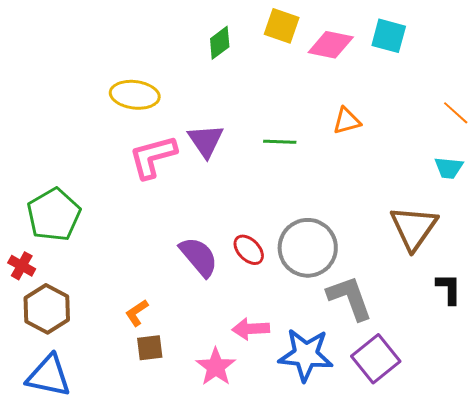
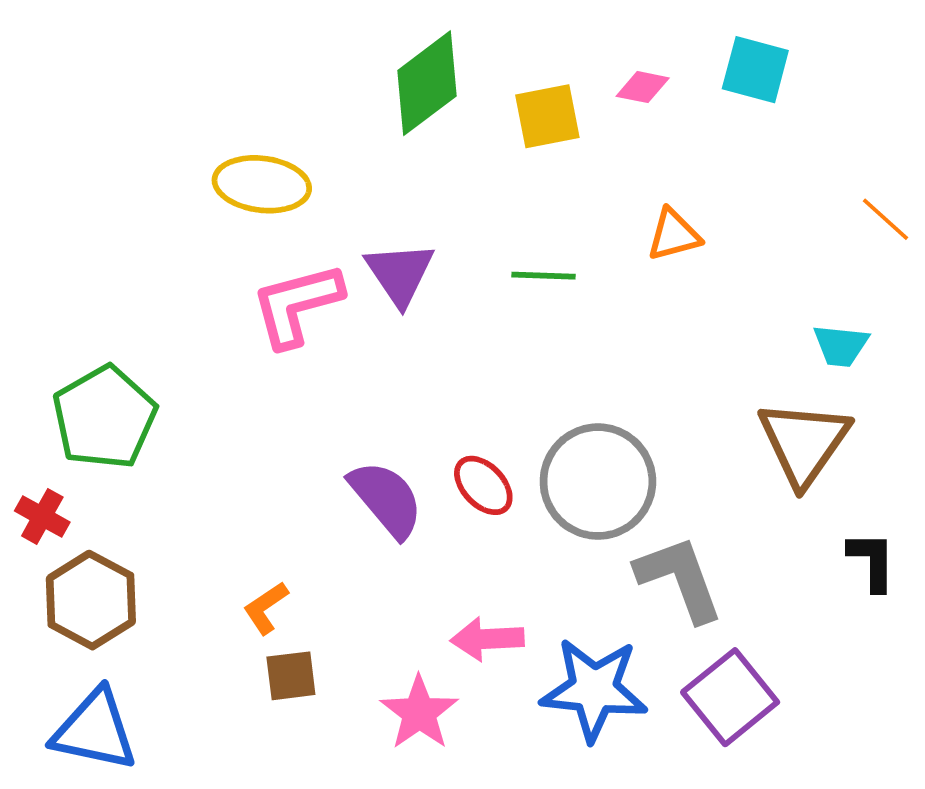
yellow square: (282, 26) -> (547, 116), moved, turned -30
green diamond: (220, 43) -> (427, 83), size x1.6
pink diamond: (331, 45) -> (643, 87), size x0.6
cyan trapezoid: (449, 168) -> (841, 346), moved

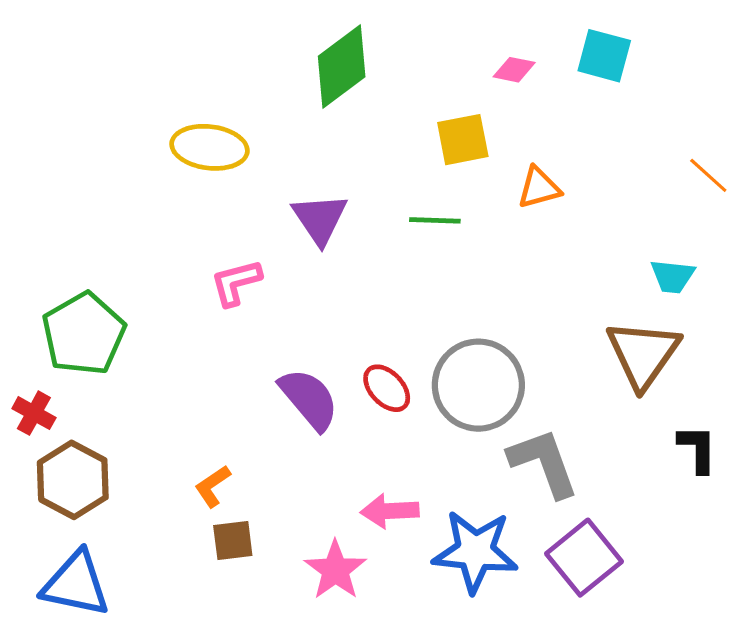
yellow square: (547, 116) -> (463, 140), moved
pink L-shape: (297, 305) -> (236, 283), moved, size x0.7

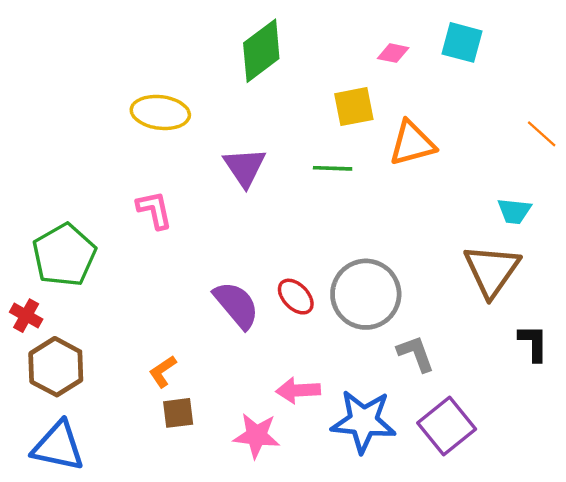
orange triangle: (539, 188) -> (412, 143), size x1.4
pink L-shape: (236, 283) -> (154, 210), moved, turned 93
gray L-shape: (544, 463) -> (416, 354), size x0.7
pink star: (335, 570) -> (257, 436), turned -30

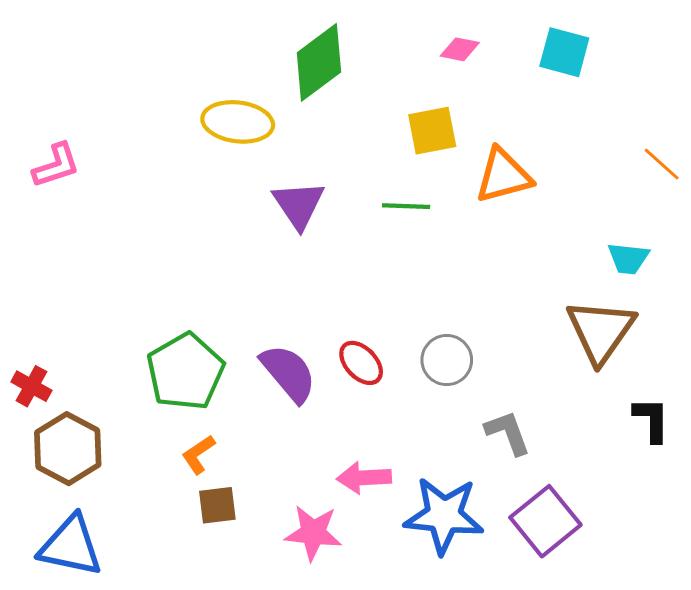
pink diamond: (393, 53) -> (460, 49), moved
yellow ellipse: (160, 112) -> (238, 122), moved
pink L-shape: (154, 210) -> (56, 165), moved, turned 84
green pentagon: (64, 255) -> (185, 372), moved
gray circle: (366, 294) -> (447, 360), size x0.6

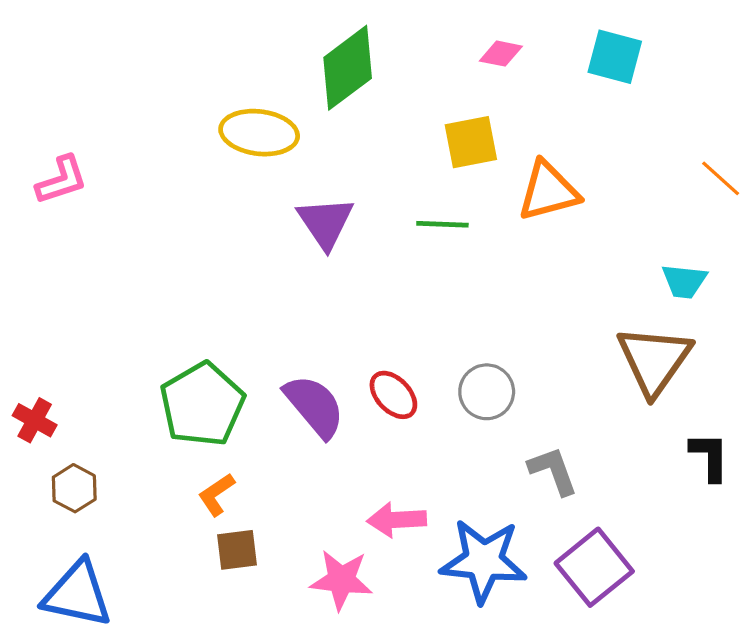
brown hexagon: (68, 449) -> (74, 488), size x0.6

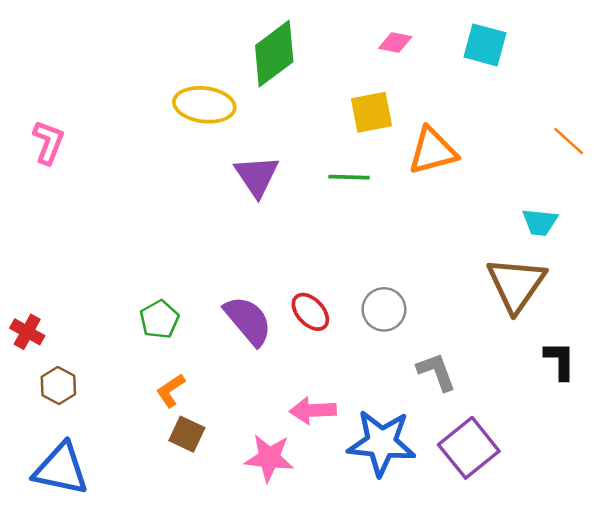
pink L-shape: (62, 180) -> (48, 142), turned -51
green pentagon: (202, 404) -> (159, 319), size x0.6
brown square: (237, 550) -> (187, 434), turned 32

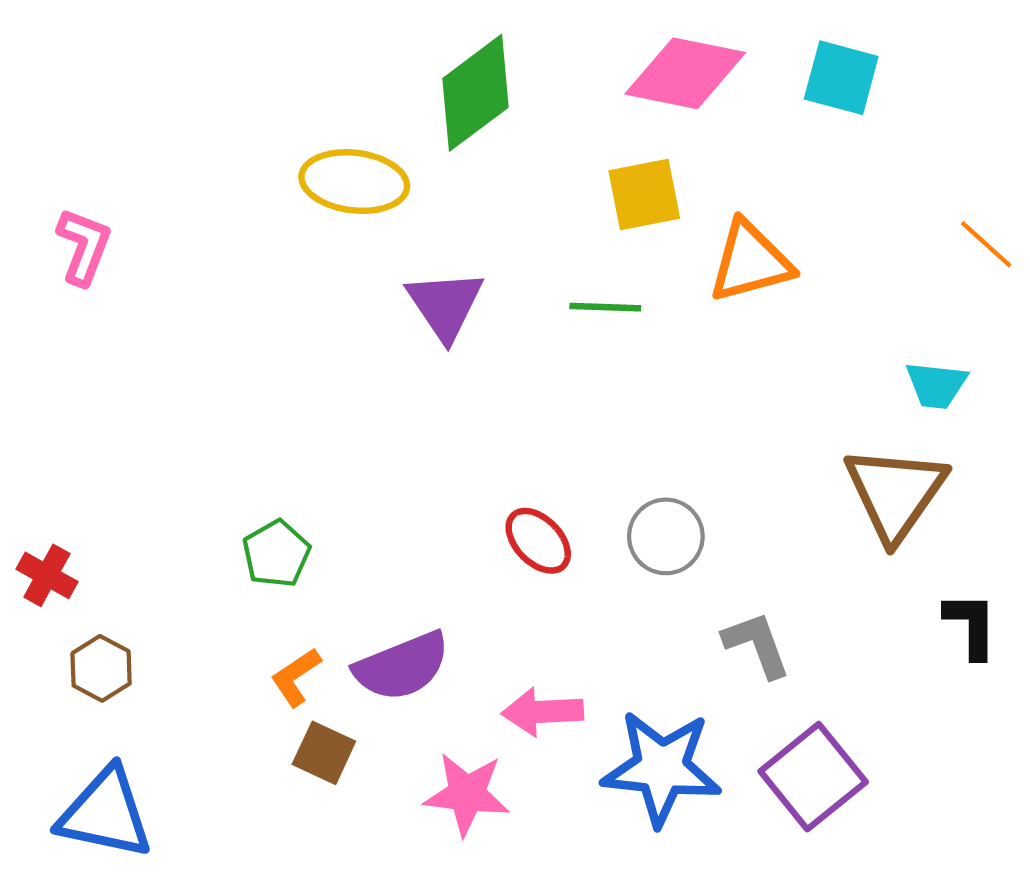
pink diamond: (395, 42) -> (685, 73), size x2.0
purple semicircle: (248, 321) -> (402, 666), moved, turned 108

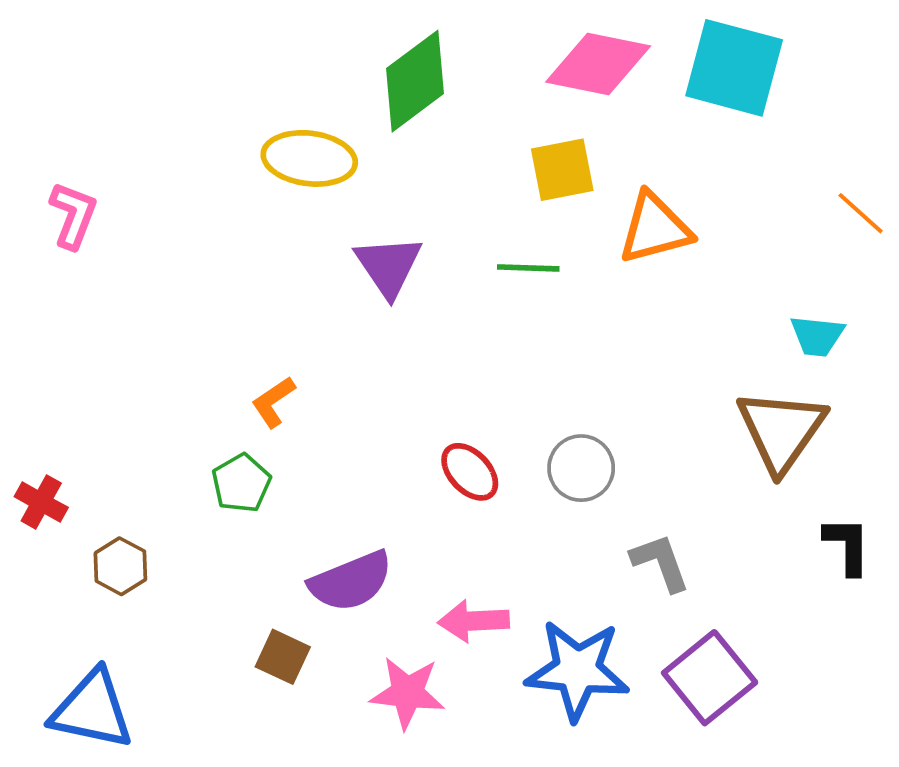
cyan square: (841, 78) -> (734, 68), size x1.5
brown hexagon: (101, 668) -> (120, 566), moved
orange L-shape: (296, 677) -> (273, 402), moved

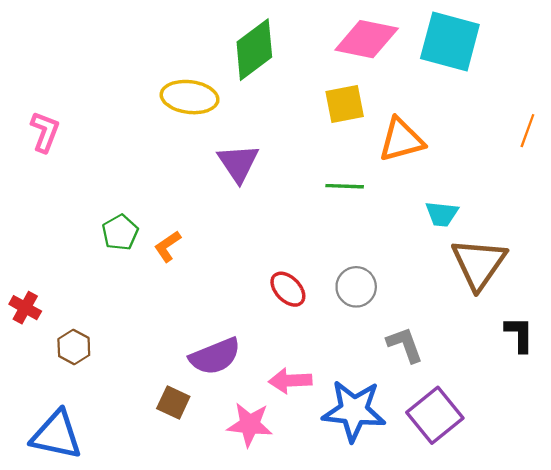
orange line: (861, 213) -> (527, 131), turned 68
green line: (528, 268) -> (345, 186), moved
cyan trapezoid: (817, 336) -> (442, 214), moved
green pentagon: (241, 483) -> (120, 232), moved

